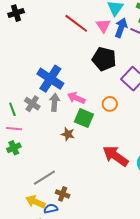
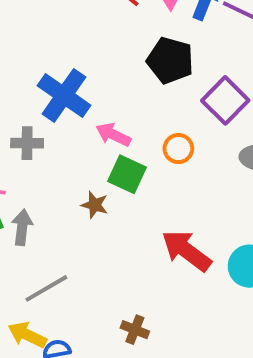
gray arrow: (55, 102) -> (22, 227), moved
gray cross: (32, 104) -> (27, 143), turned -35
brown cross: (63, 194) -> (135, 330), moved

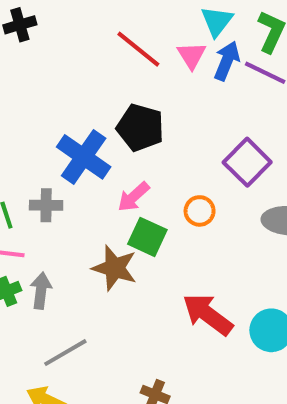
black pentagon: (170, 60) -> (140, 128), moved
pink arrow: (113, 135) -> (134, 197), turned -68
brown star: (95, 205) -> (115, 268), size x1.6

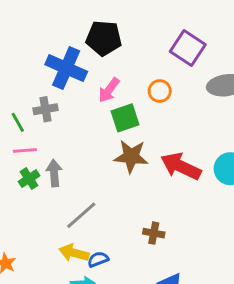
green square: (147, 237) -> (125, 118), turned -32
brown star: (115, 268) -> (131, 156), moved

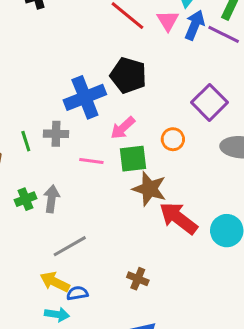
blue cross: (66, 68) -> (85, 97), turned 33
pink line: (25, 150) -> (91, 161), moved
brown star: (131, 156) -> (149, 189), moved

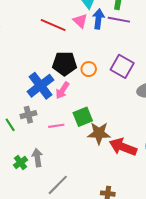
pink arrow: (123, 128) -> (62, 90), moved
orange circle: (173, 139) -> (89, 69), moved

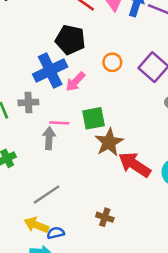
black pentagon: (65, 64) -> (70, 40), moved
brown star: (99, 133) -> (109, 142), turned 30
gray arrow: (37, 158) -> (49, 138), moved

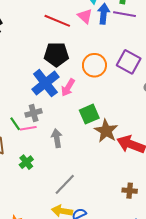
orange circle: (112, 62) -> (94, 65), size x1.5
pink line: (59, 123) -> (28, 128), moved
brown cross: (105, 217) -> (130, 191), moved

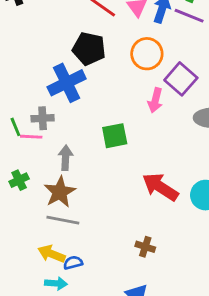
orange circle: (94, 65) -> (147, 54), moved
pink arrow: (68, 88) -> (155, 100), moved, turned -30
brown star: (106, 131) -> (60, 192), moved
gray line: (65, 184) -> (63, 220), turned 45

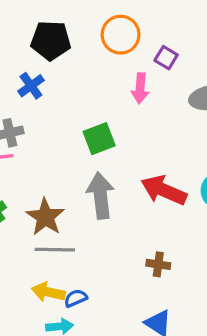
purple square: (181, 79) -> (166, 58), size x0.6
blue cross: (67, 83) -> (31, 86), size x0.6
gray arrow: (66, 158) -> (101, 196), moved, size x1.5

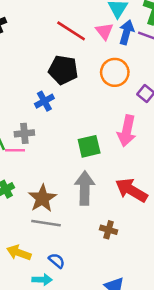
pink arrow: (140, 88) -> (127, 131), moved, size x1.4
brown cross: (158, 264) -> (109, 230), moved
yellow arrow: (48, 292) -> (19, 253), moved
blue semicircle: (76, 298) -> (57, 261), turned 56

